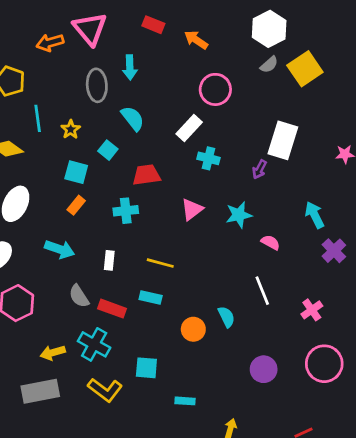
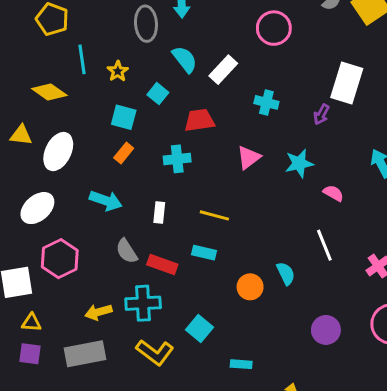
white rectangle: (189, 128) -> (223, 70), moved
cyan cross: (94, 344) -> (143, 303), turned -32
cyan square: (146, 368) -> (200, 328), turned 35

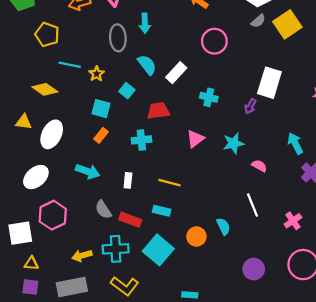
cyan line: (82, 59) -> (70, 65), turned -70
cyan square: (200, 328) -> (158, 250), moved, size x1.5

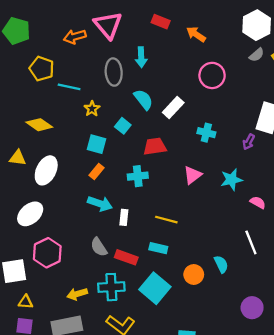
cyan line: (70, 65) -> (69, 87), moved
cyan arrow: (88, 171) -> (100, 204), moved

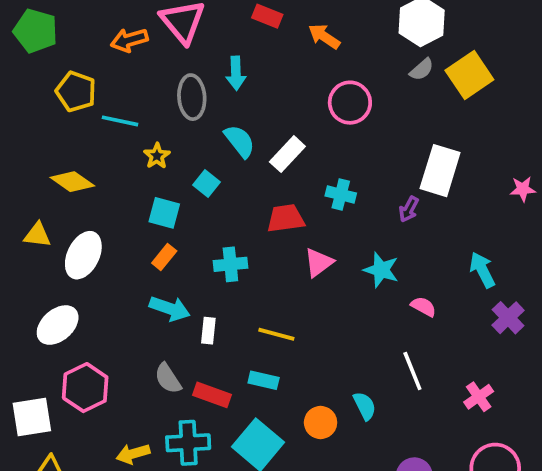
red trapezoid: (155, 146) -> (286, 218), moved
cyan star: (231, 180) -> (381, 270), turned 30

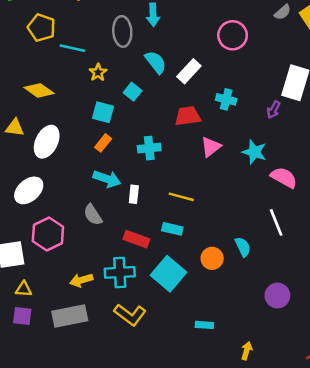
pink semicircle: (423, 307) -> (284, 178), size x1.5
gray semicircle: (168, 378) -> (93, 215), moved

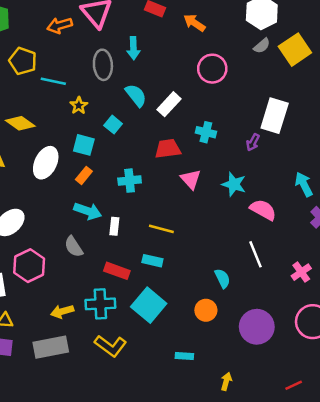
white ellipse: (47, 142) -> (46, 163), moved
pink triangle: (211, 147) -> (191, 179), turned -35
orange circle: (212, 258) -> (206, 310), moved
purple circle: (277, 296) -> (257, 327), size x1.4

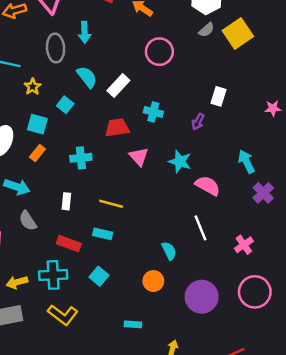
white rectangle: (275, 116) -> (219, 96), size x0.6
cyan arrow: (88, 211) -> (17, 187), moved
cyan square: (149, 305) -> (99, 276), size x0.6

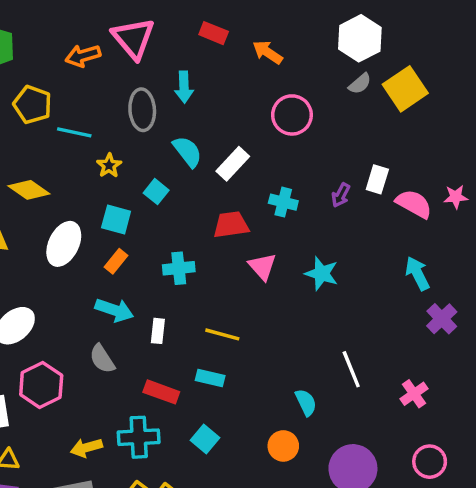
purple arrow: (198, 122) -> (341, 195), moved
pink semicircle: (208, 186) -> (414, 204), moved
cyan arrow: (17, 187) -> (114, 310), moved
pink circle: (255, 292) -> (430, 462), size x0.7

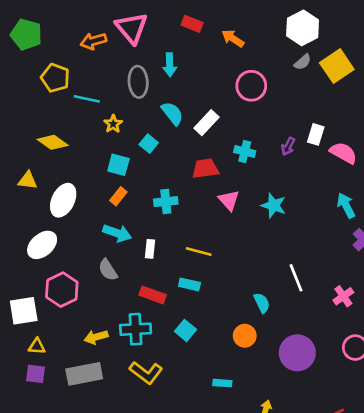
white ellipse: (64, 244) -> (63, 200), moved

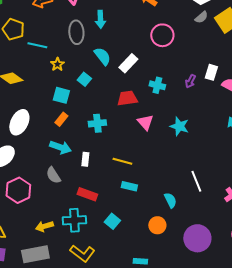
cyan rectangle: (189, 284) -> (129, 186), moved

